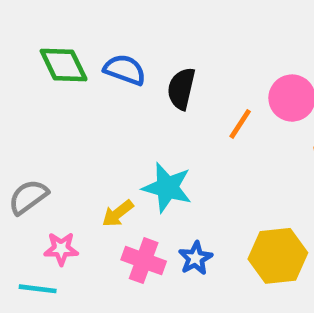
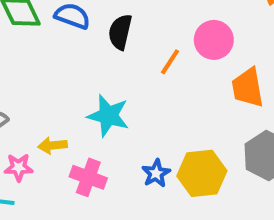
yellow arrow: (118, 213) -> (52, 145), moved, turned 32
blue star: (195, 258) -> (156, 173), moved

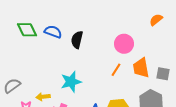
orange line: (170, 62) -> (116, 70), moved
cyan star: (108, 116) -> (71, 82), turned -30

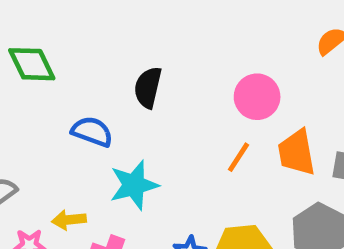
blue semicircle: (53, 32) -> (92, 132), moved

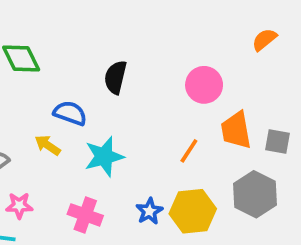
orange line: (238, 157) -> (189, 151), moved
yellow arrow: (69, 220) -> (48, 145), moved, turned 40

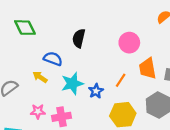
pink star: (19, 206) -> (38, 111), moved
blue star: (149, 211) -> (96, 91), moved
pink cross: (85, 215) -> (62, 117), turned -30

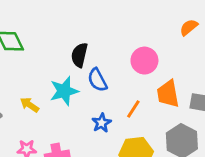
blue semicircle: (53, 59) -> (97, 80), moved, turned -138
cyan star: (72, 83) -> (64, 91), moved

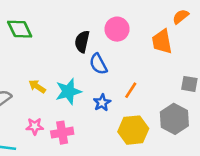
pink circle: (144, 61) -> (117, 29), moved
cyan star: (64, 91) -> (68, 91), moved
orange trapezoid: (168, 94) -> (162, 42), moved

